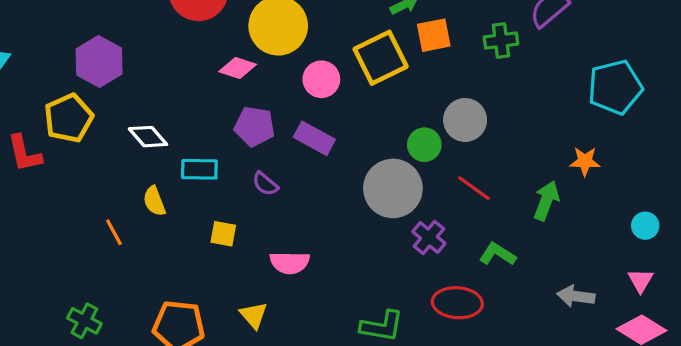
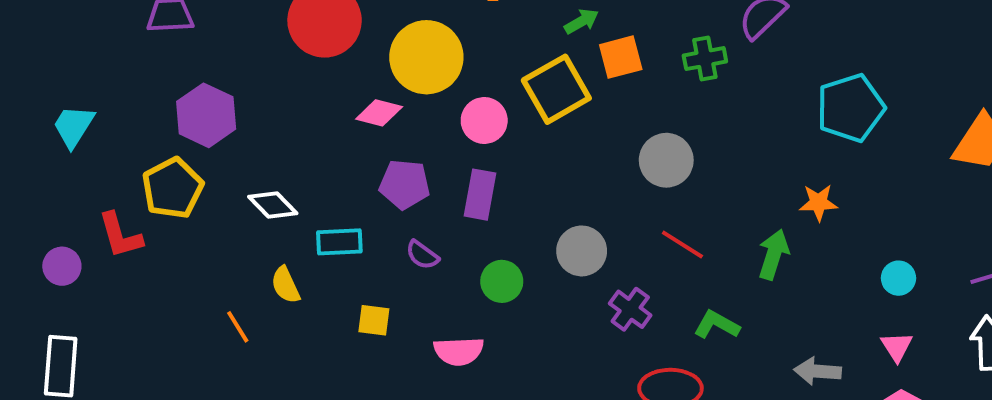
purple rectangle: (314, 138) -> (480, 195), turned 75
green circle: (424, 145) -> (502, 281), moved
gray circle: (393, 188) -> (582, 251), size x0.7

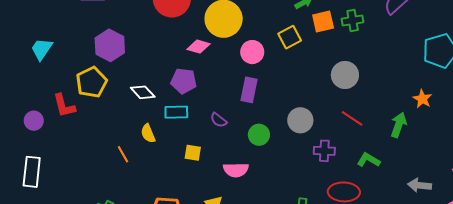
green cross: (705, 59) -> (353, 21), moved
yellow square: (556, 89) -> (290, 37), size x0.7
purple pentagon: (405, 184) -> (184, 81), moved
orange star: (819, 203) -> (422, 99), turned 30
purple cross: (630, 309) -> (324, 151), turned -35

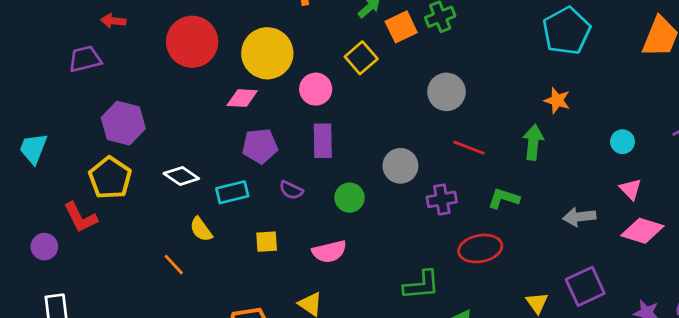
purple pentagon: (184, 81) -> (260, 146), moved

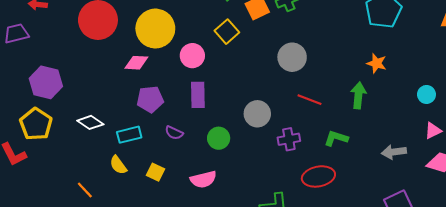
pink triangle: (631, 189) -> (433, 131), turned 48
yellow semicircle: (201, 229) -> (118, 165), moved
yellow square: (267, 242) -> (156, 172), turned 30

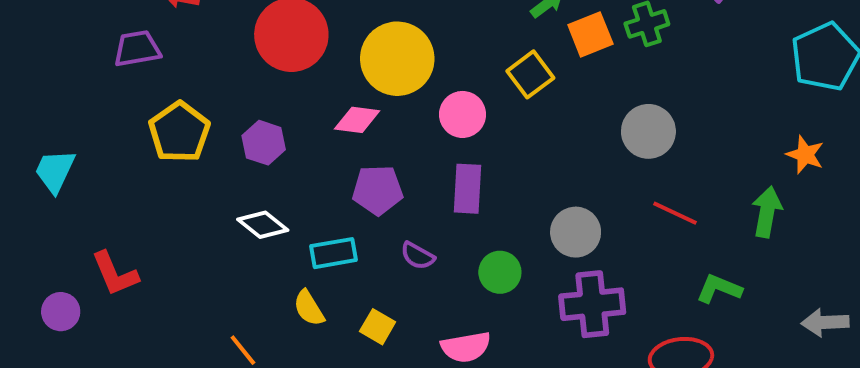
purple hexagon: (46, 82) -> (264, 143), moved, size x0.7
yellow pentagon: (36, 124) -> (179, 132), moved
purple cross: (289, 139) -> (592, 304), moved, size x1.5

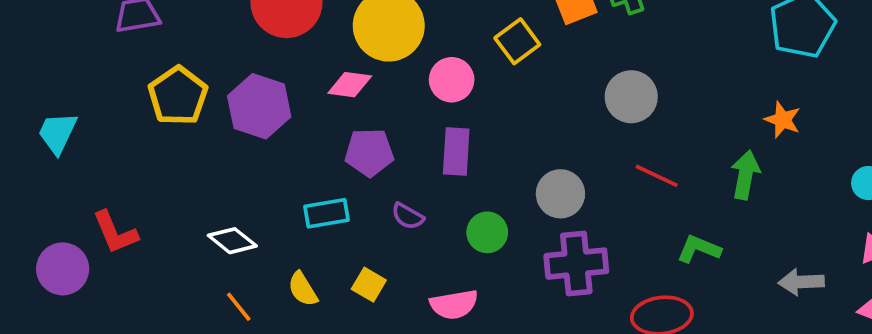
purple hexagon: (264, 143) -> (259, 106), size x1.5
white diamond: (263, 225) -> (232, 241), moved
yellow semicircle: (309, 308) -> (303, 289), moved
purple circle: (61, 312) -> (63, 269), size x1.4

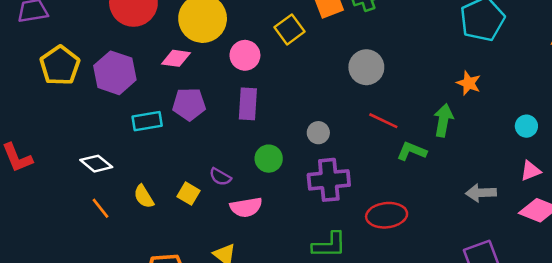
gray circle: (560, 194) -> (318, 133), size x0.7
cyan rectangle: (326, 213) -> (147, 121), moved
purple semicircle: (408, 216) -> (220, 177), moved
green L-shape: (699, 249) -> (412, 151), moved

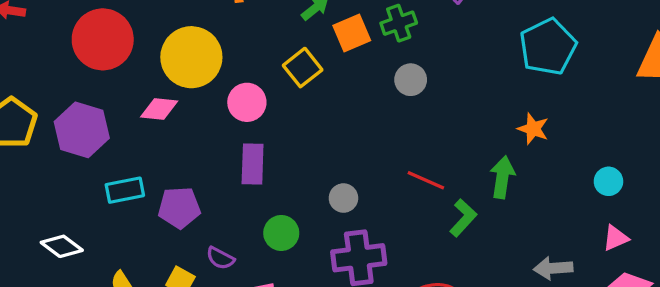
gray circle: (366, 67) -> (411, 80), moved, size x0.7
purple pentagon: (189, 104) -> (179, 208), moved
green L-shape: (412, 151) -> (463, 218), turned 112

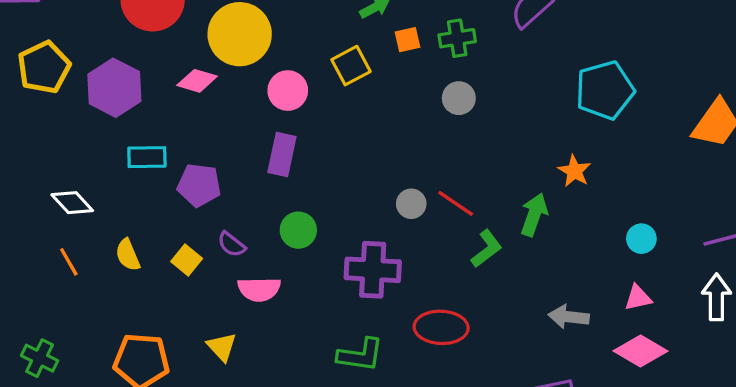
orange square: (352, 33) -> (408, 40), size x0.7
gray circle: (343, 198) -> (411, 204), moved

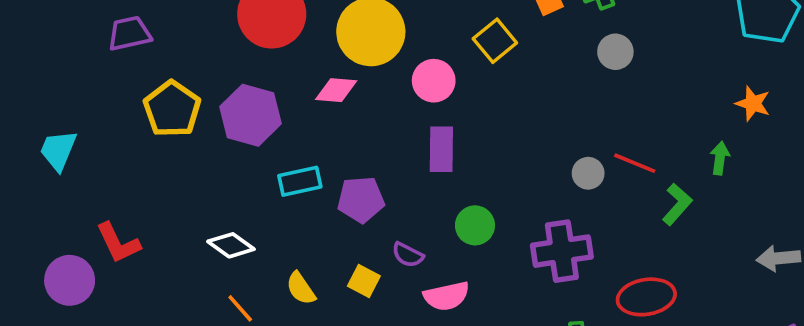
green arrow: (534, 215) -> (720, 158), size x0.7

